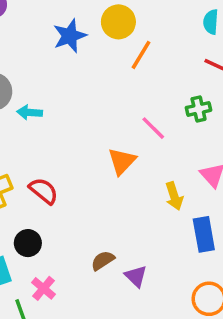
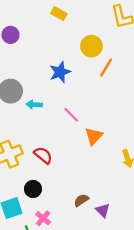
blue star: (70, 36) -> (60, 72), moved
pink line: (153, 128) -> (71, 115), moved

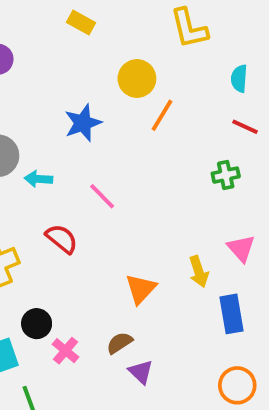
orange triangle: (94, 136) -> (141, 289), moved
red semicircle: (43, 155) -> (62, 239), moved
purple triangle: (103, 210) -> (141, 372), moved
pink cross: (43, 218) -> (66, 351), moved

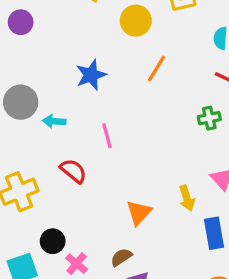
yellow circle: (137, 79) -> (136, 21), moved
pink line: (102, 196) -> (107, 136), turned 30

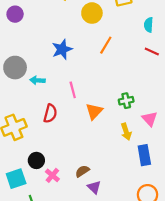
green cross: (209, 118) -> (126, 101), moved
red semicircle: (73, 171) -> (50, 113), turned 66
orange triangle: (139, 212) -> (94, 111), moved

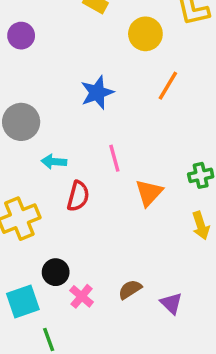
cyan arrow: (37, 80) -> (54, 162), moved
purple triangle: (94, 187) -> (171, 303), moved

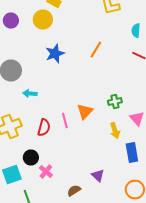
yellow circle: (145, 34) -> (43, 20), moved
pink line: (114, 158) -> (65, 120), moved
red semicircle: (78, 196) -> (44, 128), moved
brown semicircle: (130, 289) -> (74, 190), moved

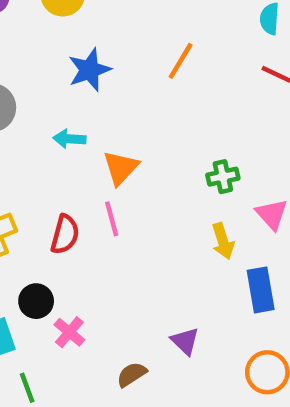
cyan arrow: (30, 94) -> (69, 139), moved
orange triangle: (85, 112) -> (121, 168), moved

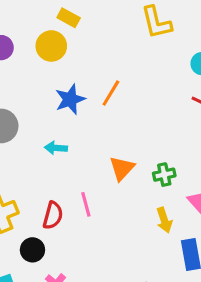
orange line: (181, 61) -> (111, 93), moved
orange triangle: (121, 168) -> (122, 168), moved
black circle: (36, 301) -> (32, 250), moved

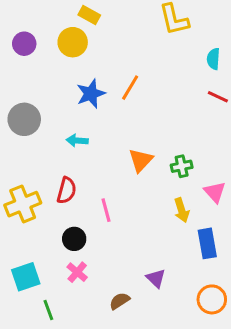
pink line: (86, 204) -> (106, 210), moved
red semicircle: (53, 215) -> (67, 190), moved
black circle: (32, 250) -> (74, 239), moved

